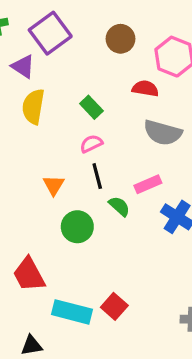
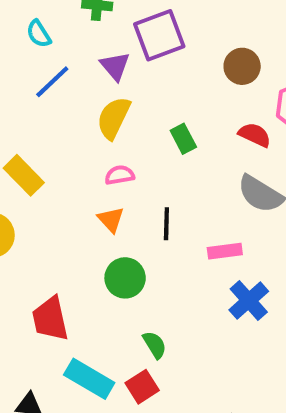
pink semicircle: (91, 144) -> (120, 175), moved
orange triangle: (54, 185) -> (111, 220), turned -30
green semicircle: (119, 206) -> (155, 345), moved

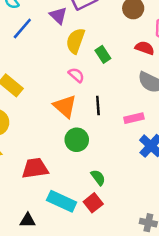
yellow semicircle: (114, 118) -> (75, 41), moved
pink semicircle: (120, 175) -> (76, 75), moved, turned 56
orange triangle: (111, 220) -> (65, 106), size x1.5
red trapezoid: (50, 319) -> (35, 168), turned 100

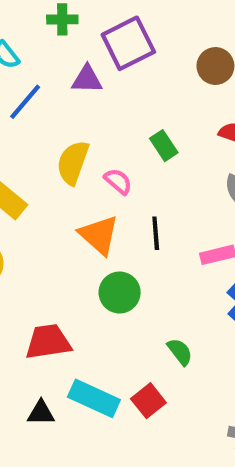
purple triangle: (58, 16) -> (87, 79), turned -42
yellow semicircle: (75, 41) -> (73, 163), moved
green semicircle: (98, 177) -> (180, 352), moved
black triangle: (28, 220) -> (41, 413), moved

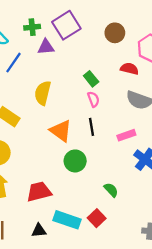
green cross: (62, 19) -> (32, 27), moved
pink semicircle: (118, 181) -> (93, 99), moved, turned 35

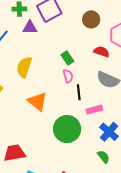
black line: (92, 127) -> (79, 92), moved
green circle: (75, 161) -> (67, 129), moved, size x1.4
green semicircle: (111, 190) -> (103, 157), moved

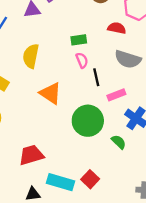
green rectangle: (67, 58) -> (79, 40), turned -56
green semicircle: (103, 157) -> (119, 142), moved

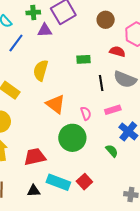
pink semicircle: (82, 60) -> (86, 113), moved
black line: (96, 77) -> (101, 83), moved
green circle: (88, 121) -> (72, 138), moved

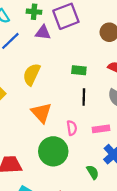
black line: (101, 83) -> (84, 97), moved

